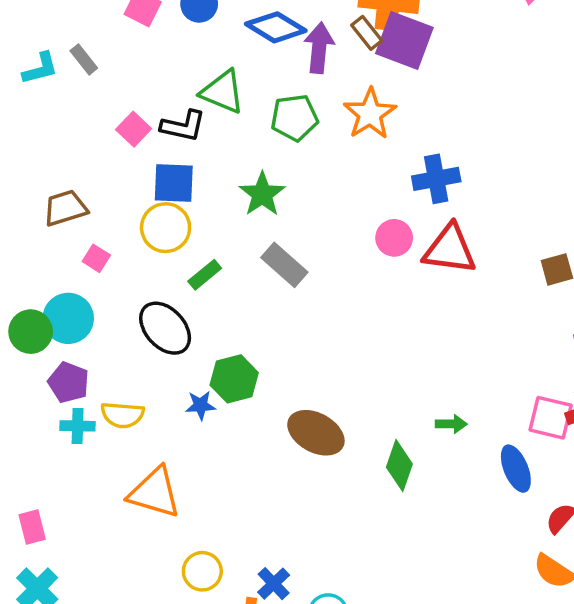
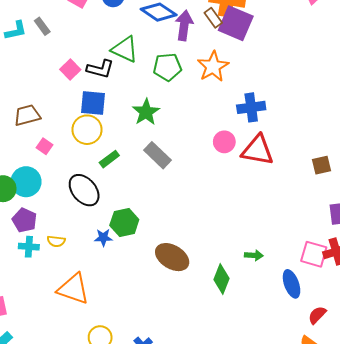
yellow semicircle: (122, 415) -> (56, 241), size x0.7

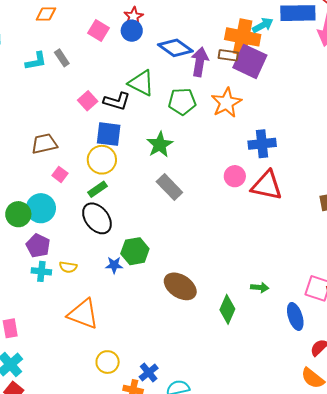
brown rectangle: (213, 18) -> (228, 55), turned -48
green rectangle: (109, 159) -> (97, 189), moved

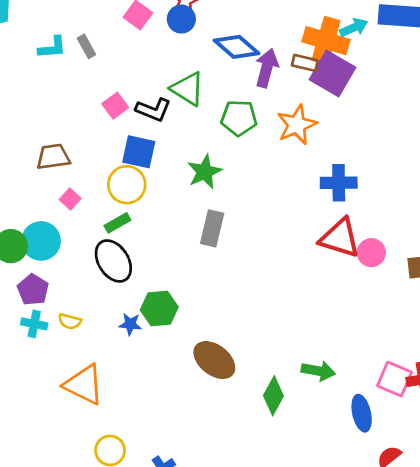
pink circle: (235, 176) -> (371, 253), moved
gray rectangle: (169, 187) -> (212, 228), turned 52
green arrow: (260, 287) -> (318, 371), size x1.4

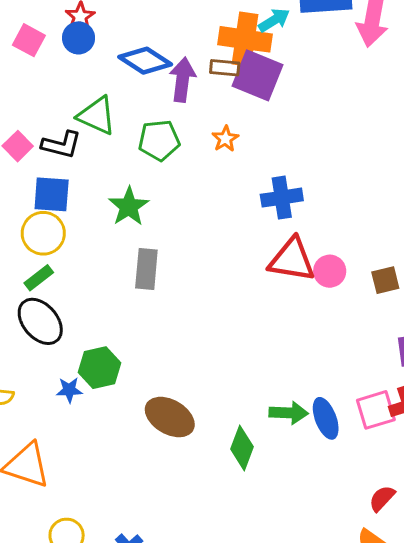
orange star: (297, 125) -> (225, 139), size x0.6
pink square: (395, 379) -> (376, 410), turned -32
blue ellipse: (362, 413) -> (326, 418), moved

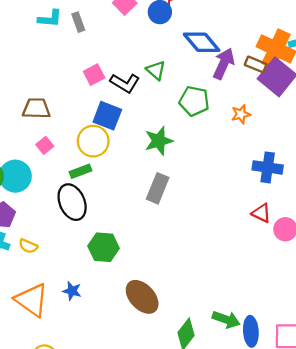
green triangle: (97, 116) -> (156, 70), size x0.7
red triangle: (292, 260) -> (261, 213), size x0.6
blue star: (69, 390) -> (72, 291), moved

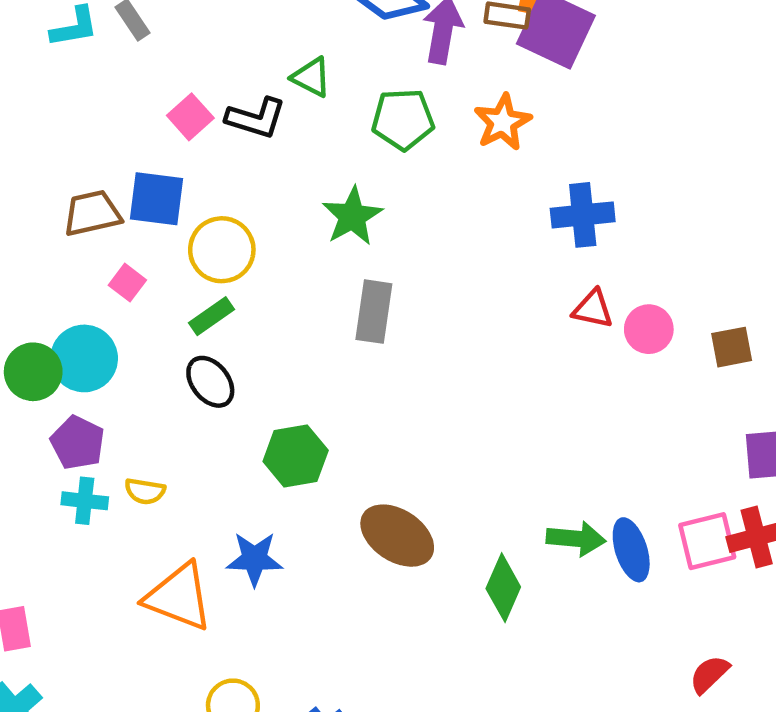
orange star: (241, 114) -> (503, 122), size x1.4
blue square: (107, 116) -> (157, 199), moved
black ellipse: (72, 202) -> (210, 382), size x0.7
blue star: (72, 291) -> (255, 559), size x1.4

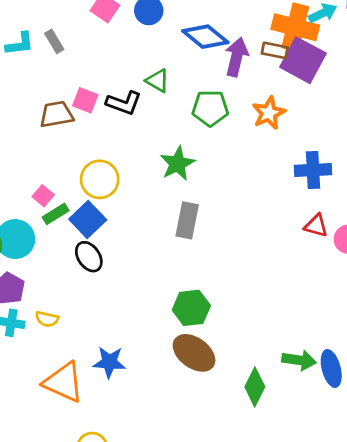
pink square: (190, 117) -> (85, 100), turned -30
blue square: (157, 199) -> (88, 220), moved, turned 36
brown trapezoid: (92, 213) -> (56, 114), moved
green rectangle: (212, 316) -> (56, 214), moved
green hexagon: (296, 456) -> (191, 308), moved

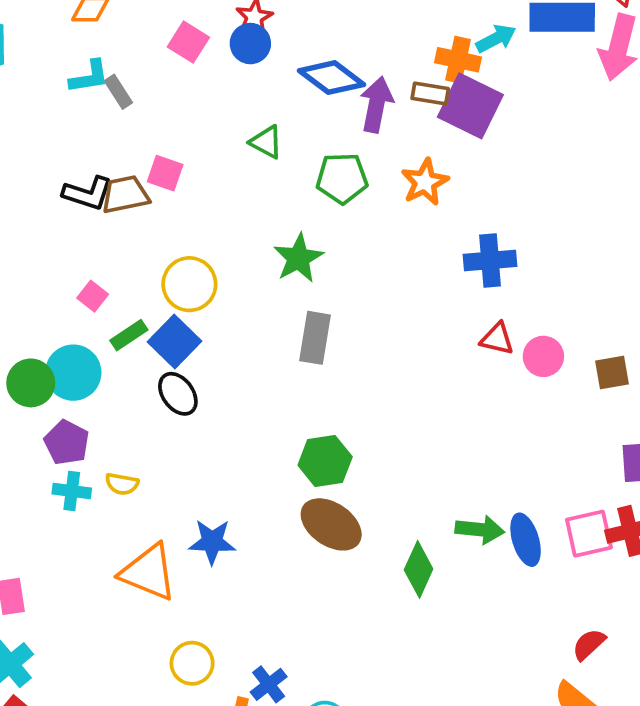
orange cross: (295, 27) -> (458, 60), size x0.7
cyan L-shape: (20, 44) -> (89, 77), moved
black L-shape: (124, 103) -> (88, 193), moved
pink square: (43, 196) -> (93, 296), moved

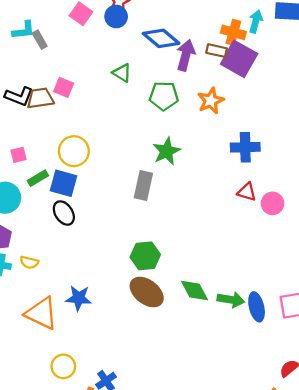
cyan arrow: (496, 39) -> (256, 21), turned -50
green star: (298, 258) -> (167, 151), moved
pink square: (93, 296) -> (19, 155), turned 35
blue square: (174, 341) -> (64, 183), turned -32
green diamond: (419, 569) -> (195, 290), moved, turned -56

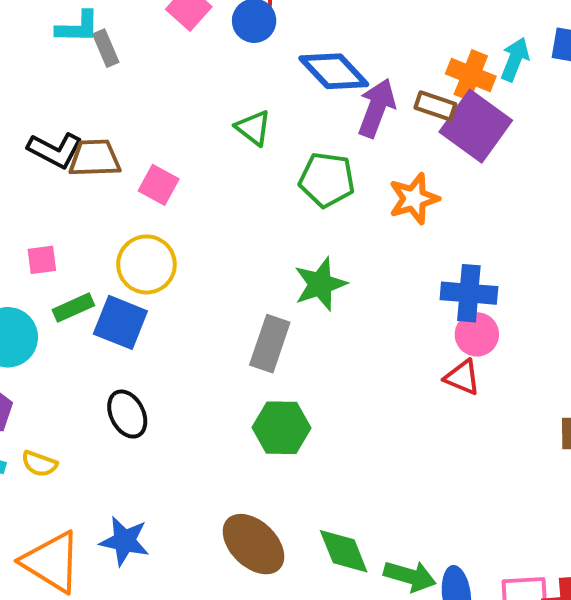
pink square: (64, 87) -> (159, 185), moved
pink circle: (272, 203) -> (477, 334), moved
black ellipse: (64, 213) -> (127, 414), moved
green hexagon: (145, 256) -> (281, 428), moved

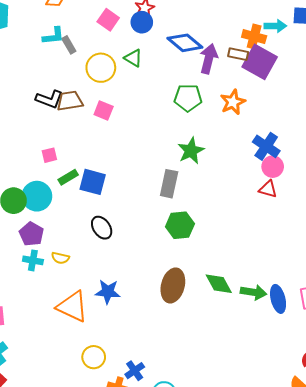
cyan arrow: (515, 59) -> (275, 26), turned 75
green triangle: (253, 128) -> (133, 58), moved
yellow circle: (146, 264) -> (101, 68), moved
blue cross: (469, 293) -> (266, 146), turned 36
brown ellipse: (253, 544) -> (173, 285), turned 68

